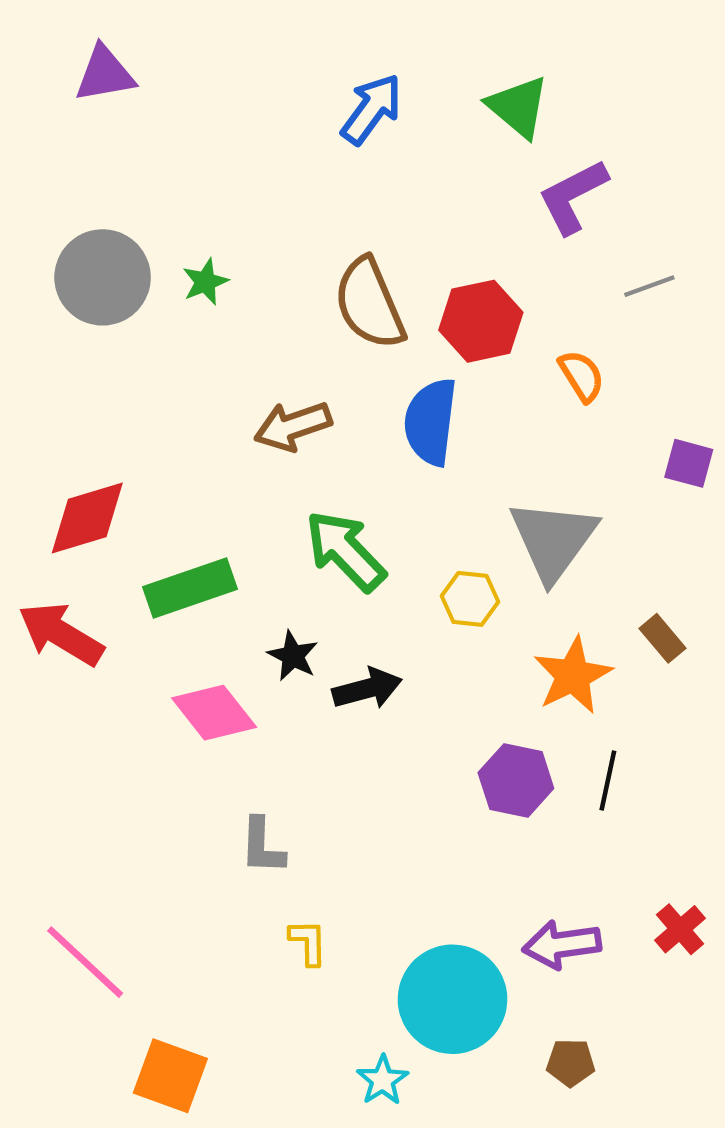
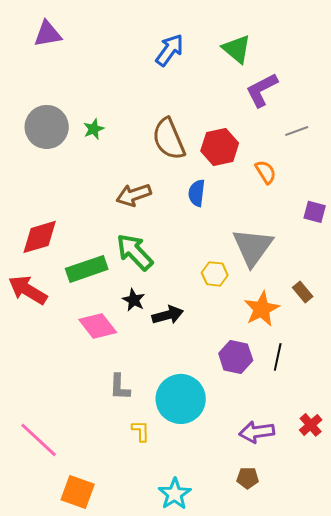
blue semicircle: (431, 422) -> (197, 193), size x0.7
green arrow: (345, 551) -> (135, 252), moved
cyan circle: (453, 999) -> (181, 399), moved
brown pentagon: (571, 1063) -> (248, 478), moved
cyan star: (383, 1080) -> (175, 494), size x1.4

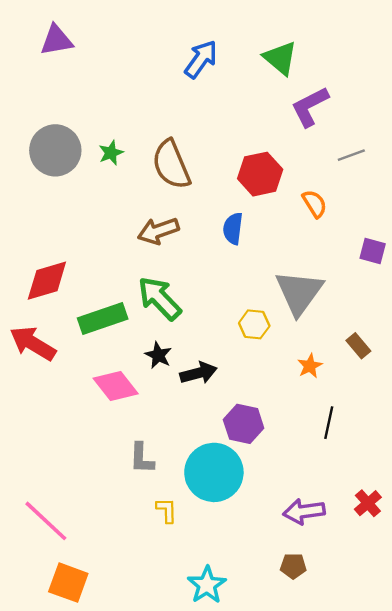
brown semicircle: (169, 139) -> (171, 165), moved
orange star: (262, 309) -> (310, 366), size x0.6
purple hexagon: (236, 357) -> (244, 424), moved
orange square: (78, 492) -> (68, 583), moved

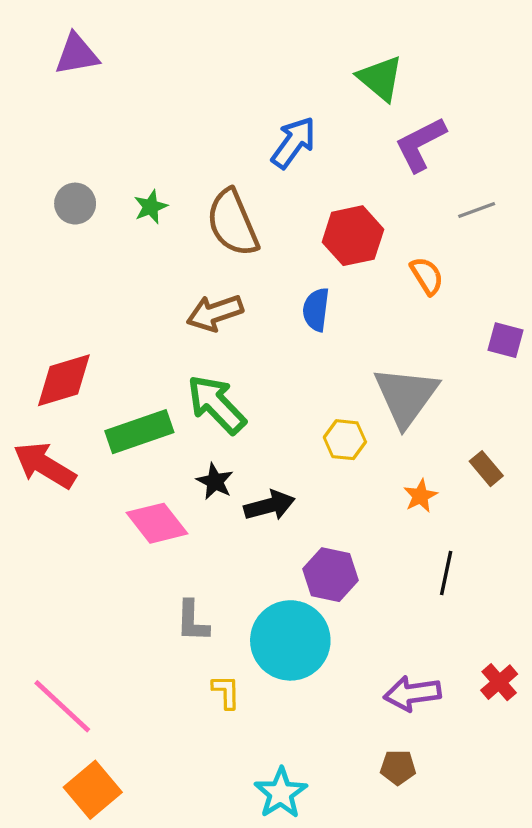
blue arrow: (201, 59) -> (294, 143), moved
gray circle: (55, 150) -> (75, 204), size x0.6
orange square: (68, 583) -> (93, 790), turned 30

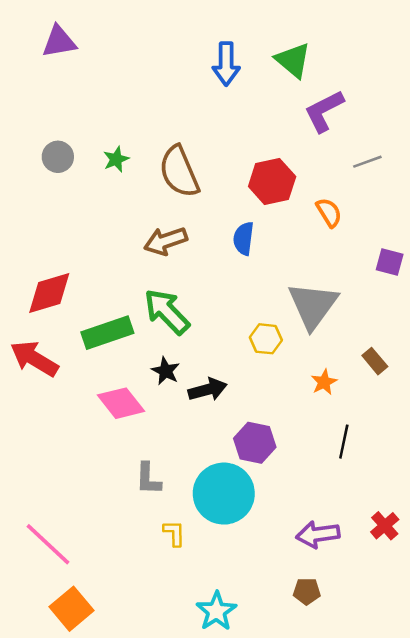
blue arrow: (294, 143) -> (226, 64), moved, turned 144

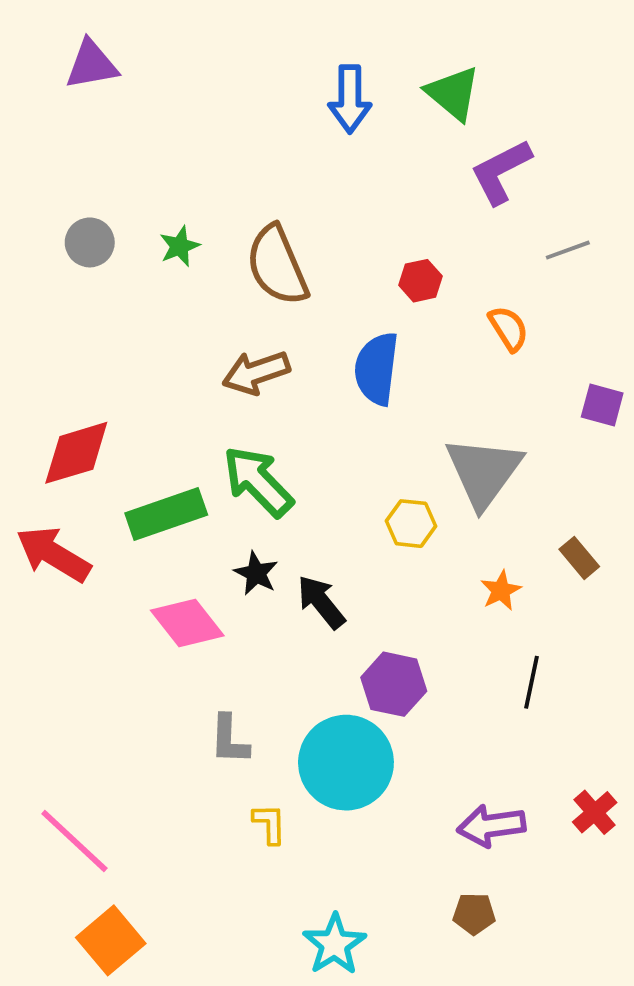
red hexagon: (272, 182) -> (421, 281), size x0.6
blue semicircle: (244, 238) -> (377, 369), size x1.4
black arrow: (208, 390) -> (321, 602), turned -114

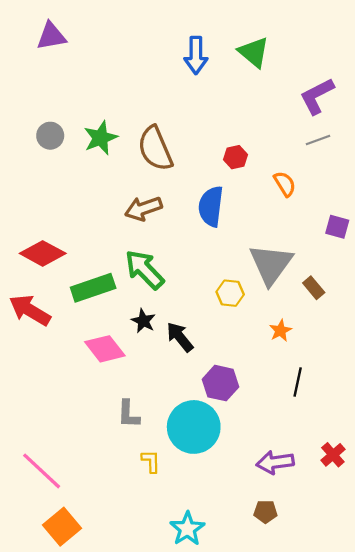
purple L-shape: (501, 172) -> (317, 96), moved
green star: (180, 246) -> (101, 138), size x1.5
red diamond: (76, 453) -> (43, 253), turned 45
brown rectangle: (579, 558) -> (314, 288), moved

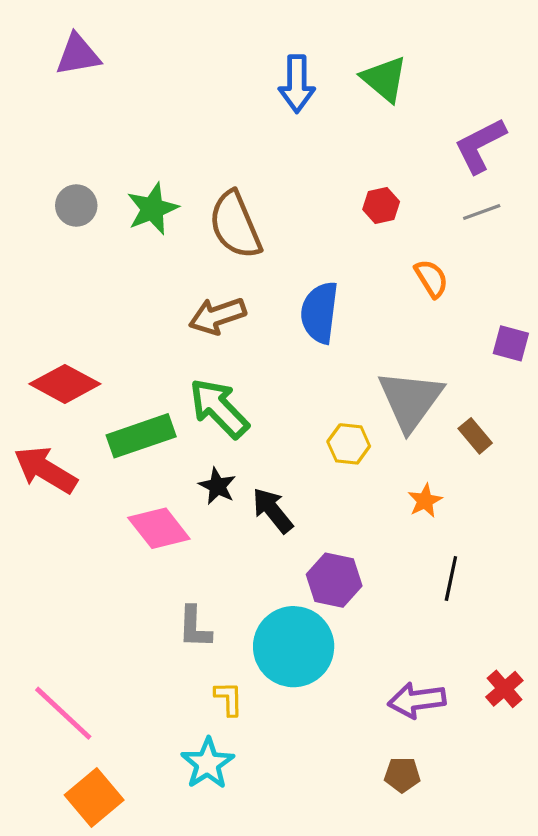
red hexagon: (235, 157) -> (381, 205), moved
cyan star: (187, 529) -> (208, 763), moved

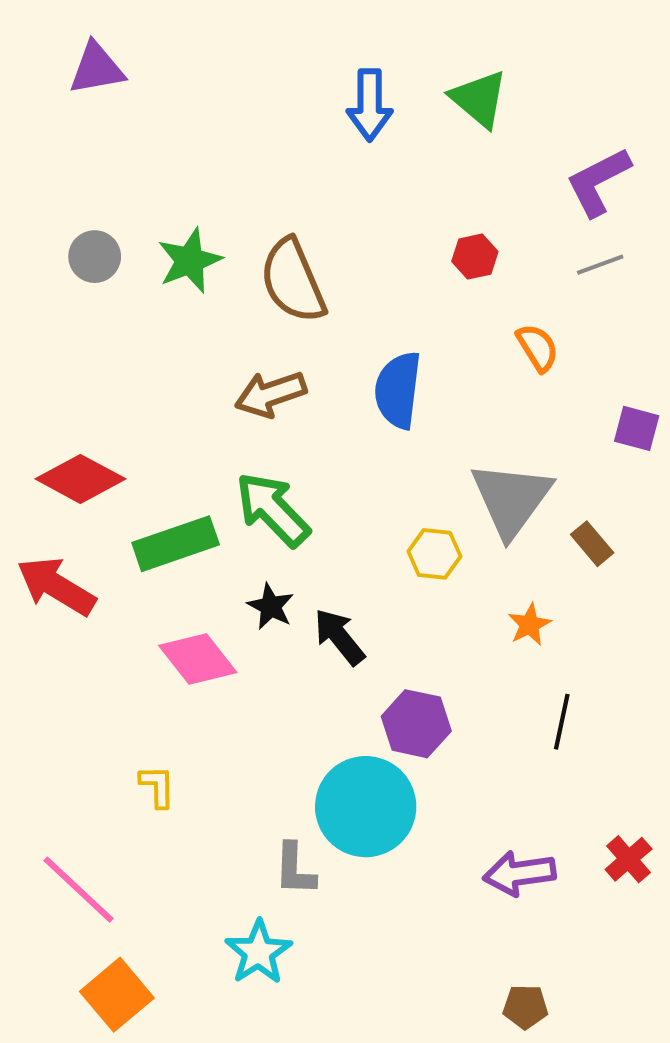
gray L-shape: (195, 627) -> (295, 869), moved
yellow L-shape: (229, 699) -> (157, 786), moved
brown pentagon: (402, 775) -> (525, 1007), moved

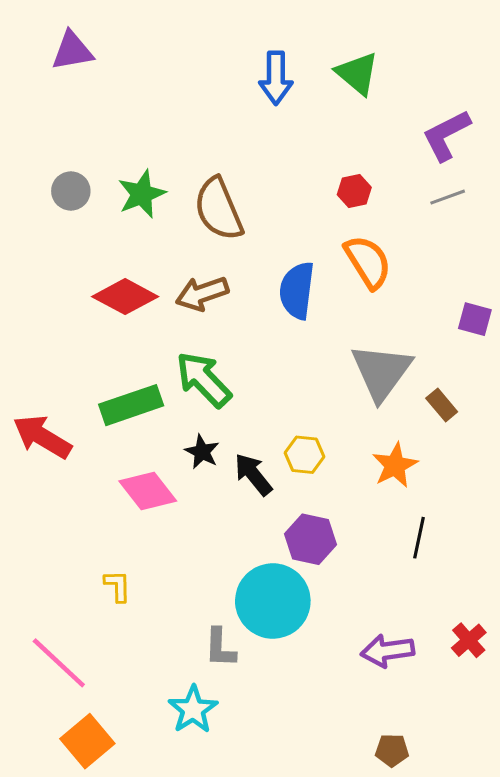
orange semicircle: (538, 348) -> (368, 262), moved, size x1.5
red diamond: (80, 479) -> (125, 297), moved
yellow hexagon: (434, 554) -> (304, 455), moved
orange star: (529, 625) -> (395, 465), size x1.4

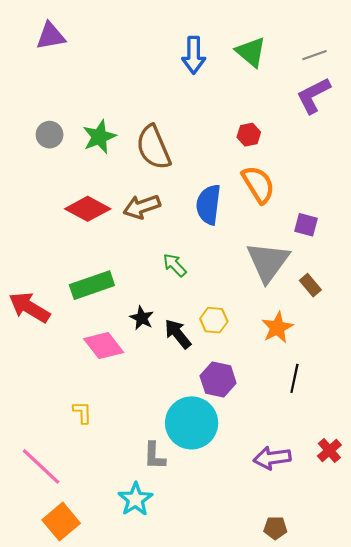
gray line: (448, 197) -> (315, 55), moved
purple square: (475, 319) -> (306, 225), moved
green arrow: (203, 379) -> (175, 265), moved, size x0.6

